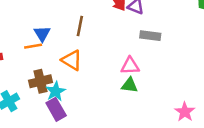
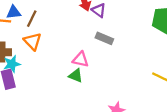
brown line: (80, 26) -> (32, 19), moved
blue triangle: (42, 34) -> (14, 12), turned 40

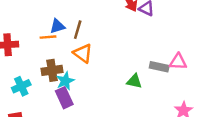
gray rectangle: (104, 38) -> (159, 67), moved
pink triangle: (81, 59) -> (178, 62), moved

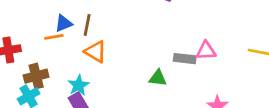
brown cross: (52, 70) -> (36, 76), moved

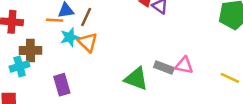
green triangle: (158, 78) -> (136, 79), size x1.5
cyan star: (79, 85) -> (70, 37), moved

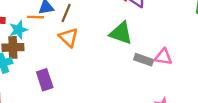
cyan star: (70, 37) -> (18, 30), moved
green triangle: (136, 79) -> (121, 33), moved

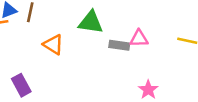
orange triangle: (68, 37) -> (53, 44), moved

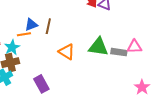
green triangle: (91, 22) -> (98, 47), moved

